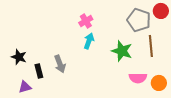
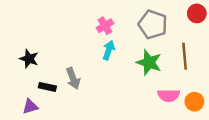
gray pentagon: (139, 20) -> (153, 24), moved
black star: (19, 57) -> (29, 59), moved
black rectangle: (39, 71) -> (47, 87), turned -64

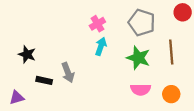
pink semicircle: (169, 96) -> (141, 90), moved
orange circle: (194, 102) -> (171, 94), moved
purple triangle: (30, 107) -> (17, 98), moved

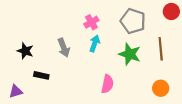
gray arrow: (68, 73) -> (64, 48), moved
pink semicircle: (141, 90) -> (107, 84), moved, turned -78

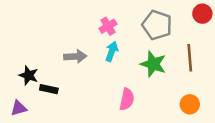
gray arrow: (64, 48) -> (75, 56), turned -72
black star: (25, 51) -> (29, 75), moved

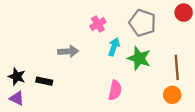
cyan arrow: (112, 51) -> (114, 47), moved
brown line: (190, 58) -> (177, 67), moved
black star: (29, 75) -> (17, 77), moved
purple triangle: (19, 108) -> (17, 98), turned 42

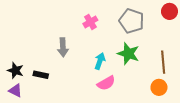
cyan arrow: (114, 47) -> (100, 61), moved
gray arrow: (68, 51) -> (63, 47), turned 90
pink semicircle: (115, 90) -> (106, 83), turned 48

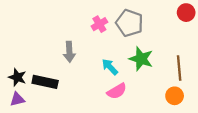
gray pentagon: (132, 21) -> (129, 23), moved
cyan arrow: (100, 61) -> (110, 67), turned -63
black rectangle: (41, 75) -> (45, 82), size x1.5
purple triangle: (15, 91) -> (17, 99), turned -40

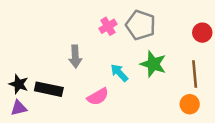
red circle: (186, 13) -> (202, 33), moved
pink semicircle: (117, 91) -> (98, 97), moved

